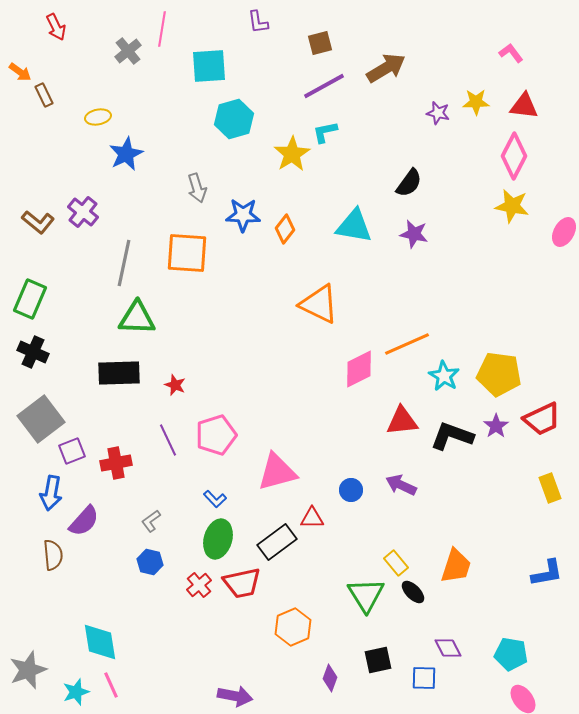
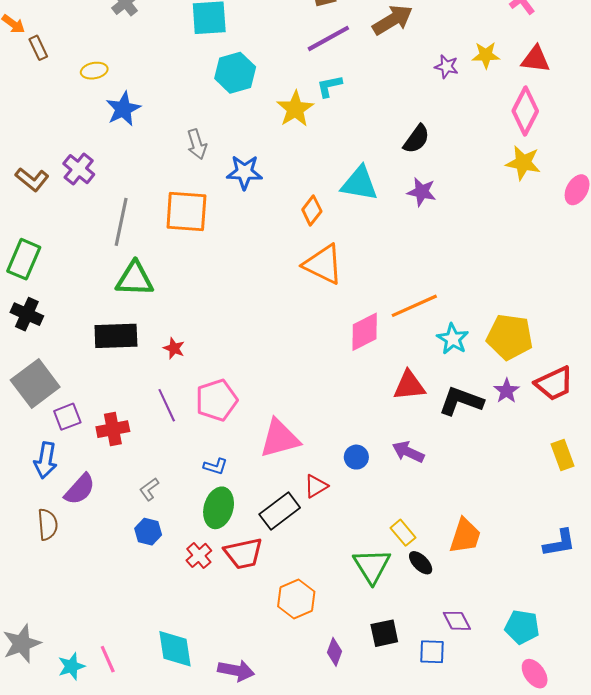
orange diamond: (285, 229) -> (312, 210), moved
blue L-shape: (215, 499) -> (215, 466), turned -30
red triangle: (312, 518) -> (316, 486), turned -30
cyan diamond: (100, 642) -> (175, 649), moved

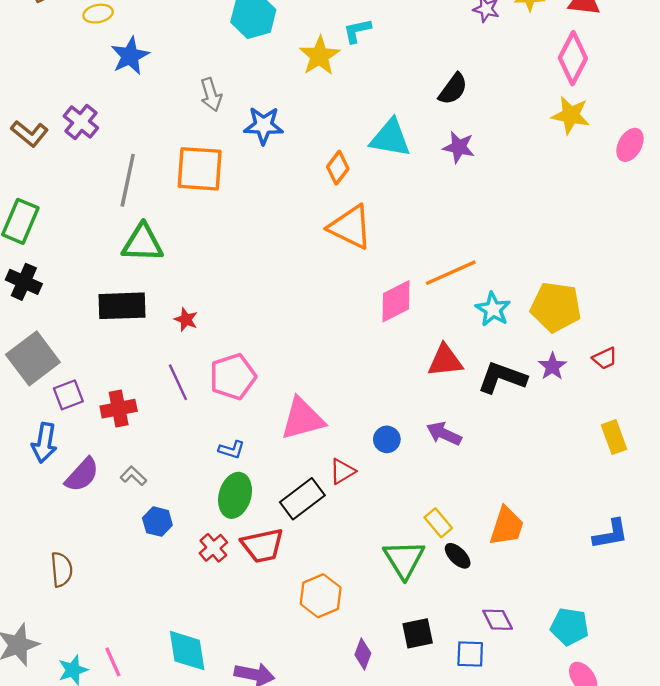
red trapezoid: (554, 384) -> (605, 358), size x0.6
gray L-shape: (149, 489) -> (133, 476), moved, turned 80
brown semicircle: (48, 524) -> (62, 570), moved

